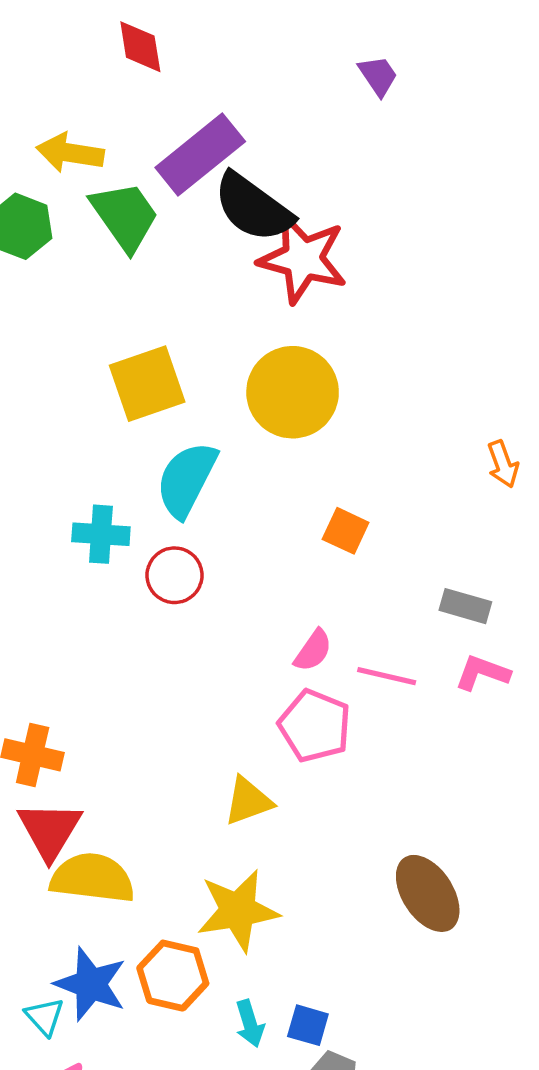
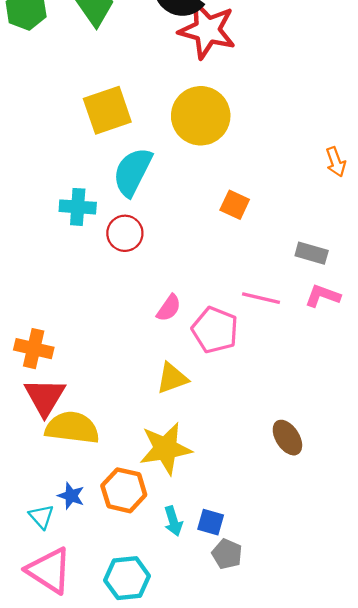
pink semicircle: (313, 651) -> (169, 308), moved
brown ellipse: (428, 893) -> (287, 438), size x0.7
blue star: (91, 984) -> (71, 496), size x0.6

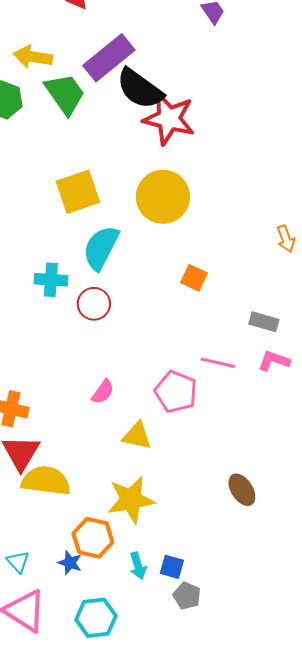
pink semicircle: (169, 308) -> (103, 392), moved
yellow triangle: (172, 378) -> (137, 436), turned 32
blue star: (71, 496) -> (70, 563), moved

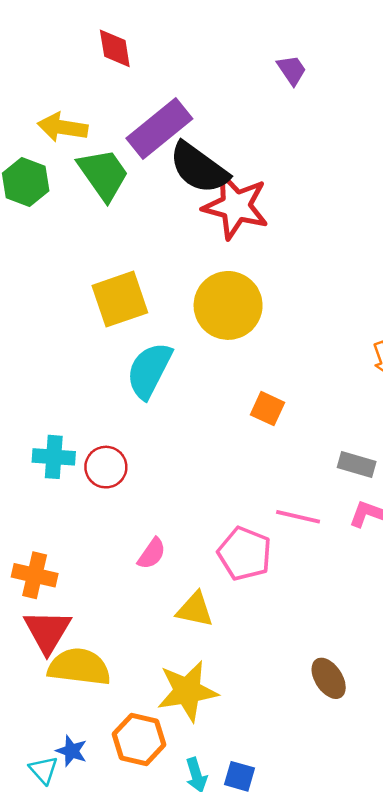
cyan cross: (51, 280) -> (54, 457), moved
red circle: (94, 304) -> (106, 467), moved
blue star: (70, 563) -> (72, 751), moved

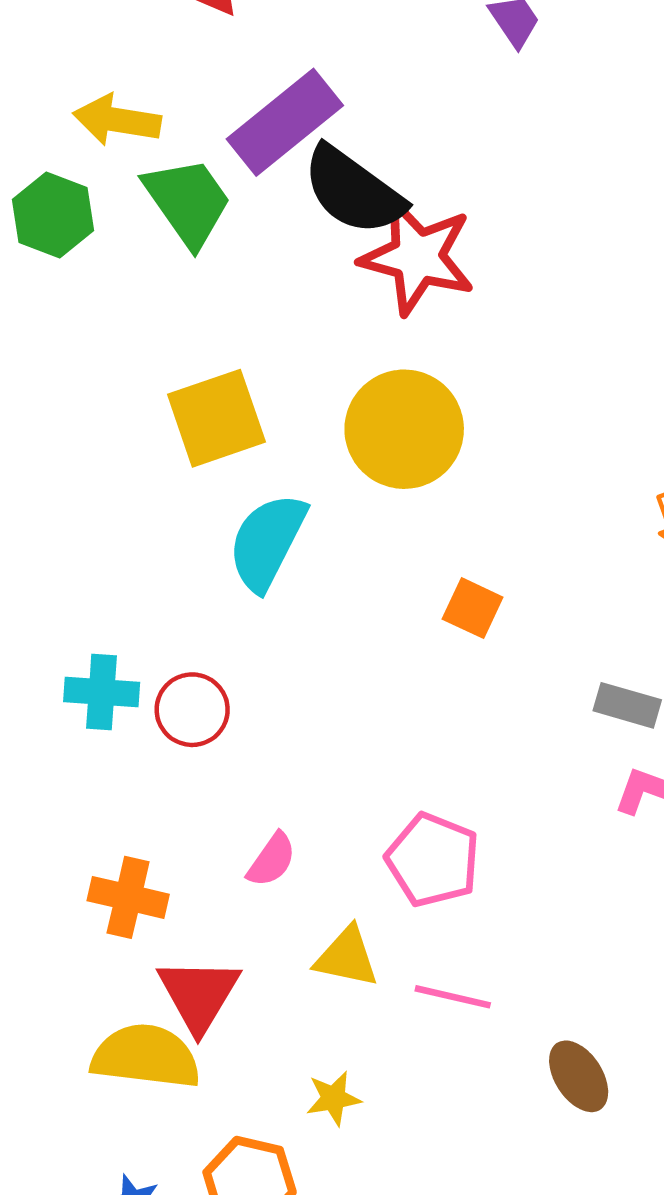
pink line: (298, 517) -> (453, 997), moved
orange cross: (35, 575) -> (128, 897), moved
red triangle: (47, 631) -> (199, 995), moved
yellow star: (187, 691) -> (333, 1098), size x0.5

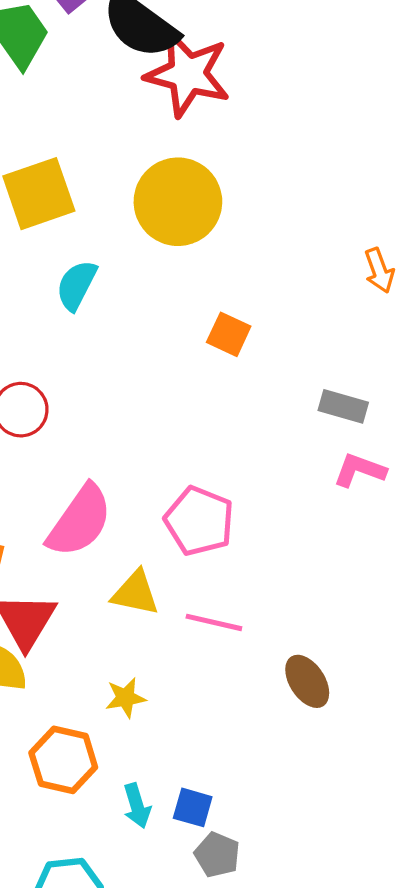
cyan semicircle: (267, 542) -> (76, 285), size x0.7
pink semicircle: (272, 860) -> (80, 521), size x1.8

